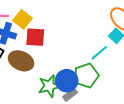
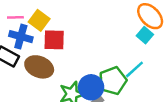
cyan line: (99, 53) -> (134, 69), moved

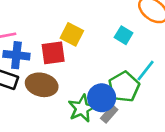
yellow square: (39, 20) -> (72, 34), moved
cyan square: (145, 35) -> (124, 35), moved

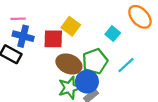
brown ellipse: (42, 85) -> (69, 64), moved
green pentagon: (124, 87) -> (95, 61), moved

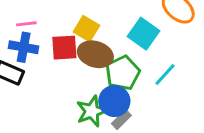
pink line: (18, 19) -> (26, 24), moved
cyan square: (113, 34) -> (143, 34), size x1.5
brown ellipse: (69, 64) -> (95, 54), moved

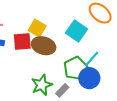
green pentagon: (123, 73) -> (75, 68), moved
blue circle: (114, 101) -> (89, 78), moved

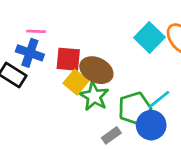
yellow square: (37, 28) -> (76, 82), moved
cyan square: (76, 31) -> (149, 37), moved
green star: (42, 85) -> (94, 96), moved, turned -30

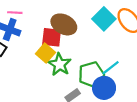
red square: (68, 59) -> (52, 37), moved
brown ellipse: (96, 70) -> (64, 24), moved

